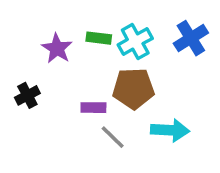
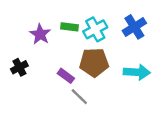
purple rectangle: (93, 108) -> (66, 76), turned 35
cyan arrow: (170, 130) -> (137, 72), moved

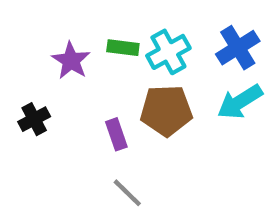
cyan arrow: (137, 72) -> (240, 102), moved, turned 145
purple rectangle: (66, 76) -> (116, 134), turned 35
gray line: (79, 97) -> (127, 193), moved

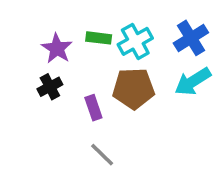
black cross: (34, 119) -> (50, 87), moved

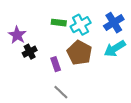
purple star: (57, 48) -> (17, 35), moved
brown pentagon: (134, 88) -> (80, 53), turned 30

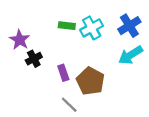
brown pentagon: (80, 53) -> (90, 81), moved

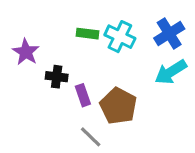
cyan cross: (92, 28) -> (120, 37), turned -35
black cross: (34, 59) -> (57, 77), moved, turned 35

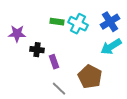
purple star: (26, 52) -> (17, 34), turned -30
brown pentagon: (118, 106) -> (90, 77), moved

